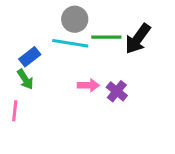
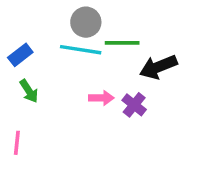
black arrow: (138, 39) -> (158, 67), moved, turned 32
blue rectangle: (30, 57) -> (20, 55), moved
pink line: (15, 111) -> (17, 143), moved

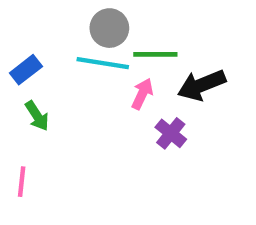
pink arrow: (101, 98) -> (142, 94), moved, turned -65

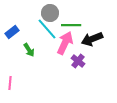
cyan line: (103, 63) -> (47, 29), turned 40
pink arrow: (142, 94) -> (65, 43), size x1.6
green arrow: (37, 116) -> (29, 50), moved

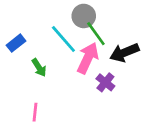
gray circle: (50, 13) -> (84, 16), moved
green line: (71, 25) -> (96, 34), turned 54
pink line: (10, 83) -> (35, 112), moved

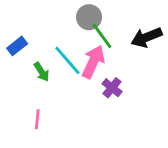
cyan line: (63, 39) -> (67, 60), moved
black arrow: (124, 53) -> (147, 37), moved

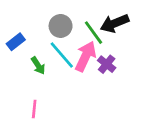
gray circle: (89, 17) -> (61, 26), moved
black arrow: (147, 37) -> (115, 23), moved
purple cross: (112, 88) -> (107, 64), moved

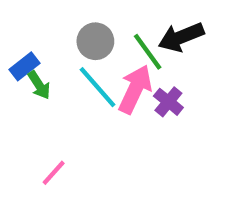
green arrow: (38, 66) -> (39, 85), moved
pink line: (34, 109) -> (54, 173), turned 36

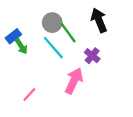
black arrow: (181, 37) -> (99, 20), turned 90
green line: (148, 52) -> (68, 33), moved
pink arrow: (135, 89) -> (74, 81), moved

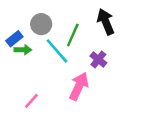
gray circle: (52, 23) -> (41, 24), moved
green line: (68, 33) -> (73, 35), turned 60
green arrow: (21, 47) -> (23, 50), turned -56

